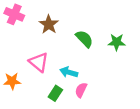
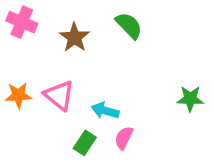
green semicircle: (84, 39) -> (129, 26), moved
green star: (117, 42) -> (190, 99), moved
orange star: (12, 81) -> (18, 95), moved

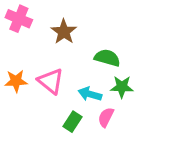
green semicircle: (129, 26) -> (107, 58), moved, turned -30
green star: (190, 99) -> (122, 87), moved

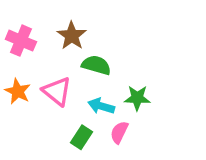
pink cross: (19, 19) -> (21, 41), moved
green semicircle: (107, 58) -> (96, 65), moved
orange star: (16, 81) -> (18, 91), turned 30

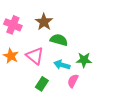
green rectangle: (82, 137) -> (42, 84), moved

